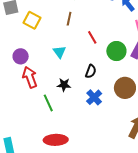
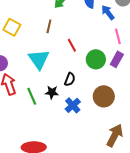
cyan triangle: (59, 52) -> (39, 59), size x1.6
black star: (64, 85) -> (52, 92), moved
green line: (48, 103) -> (32, 96), moved

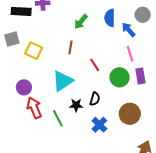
pink line: (118, 36) -> (130, 54), moved
cyan triangle: (39, 59) -> (63, 81), turned 35
purple rectangle: (117, 59) -> (140, 76), turned -35
black star: (52, 92) -> (76, 105), moved

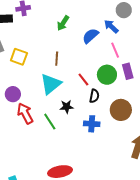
blue semicircle: (110, 18) -> (90, 36), moved, turned 54
brown line: (71, 47) -> (57, 59), moved
red line: (95, 65) -> (83, 80), moved
black semicircle: (95, 99) -> (94, 96), moved
blue cross: (99, 125) -> (92, 124), turned -35

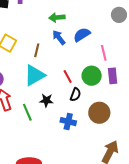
green arrow: (63, 23) -> (57, 17), turned 42
blue arrow: (111, 26) -> (59, 37), moved
brown line: (57, 59) -> (37, 50), moved

